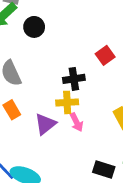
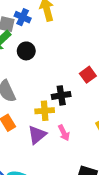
yellow cross: (67, 102) -> (45, 111), moved

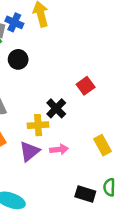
black cross: (61, 95) -> (56, 108), turned -36
pink arrow: (64, 133) -> (59, 149), turned -70

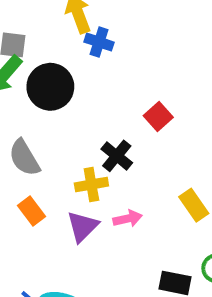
blue cross: (14, 22) -> (99, 42), moved
black circle: (18, 59) -> (50, 87), size x1.5

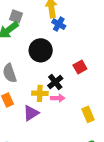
black circle: (50, 87) -> (41, 50), moved
pink arrow: (128, 219) -> (58, 98), moved

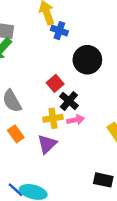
black circle: (41, 50) -> (87, 60), moved
red square: (80, 67) -> (55, 83), moved

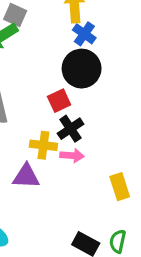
black circle: (87, 60) -> (82, 69), moved
purple triangle: (47, 144) -> (26, 176), turned 30

